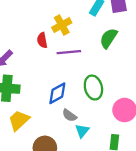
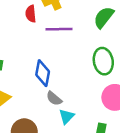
green ellipse: (93, 88) -> (103, 61), moved
blue diamond: (57, 93) -> (43, 73), turned -55

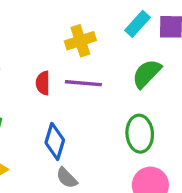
red semicircle: (31, 14) -> (43, 83), moved

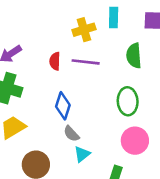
cyan rectangle: (137, 24) -> (114, 17), moved, turned -42
green semicircle: (147, 74) -> (134, 56), turned -50

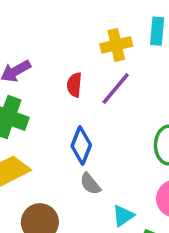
purple line: (86, 62) -> (116, 89), turned -60
cyan triangle: (82, 154) -> (123, 216), moved

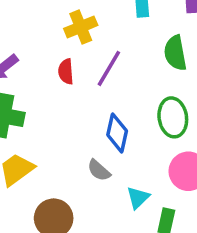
yellow cross: (116, 45) -> (81, 27), moved
blue diamond: (81, 145) -> (117, 133), moved

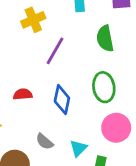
red semicircle: (66, 72) -> (23, 94), moved, turned 90
gray semicircle: (99, 170) -> (45, 142), moved

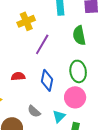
pink circle: (116, 128) -> (75, 97), moved

